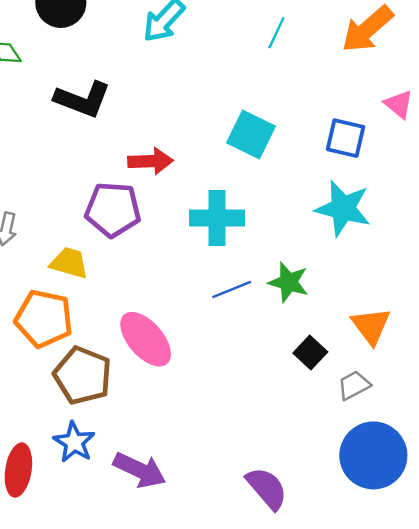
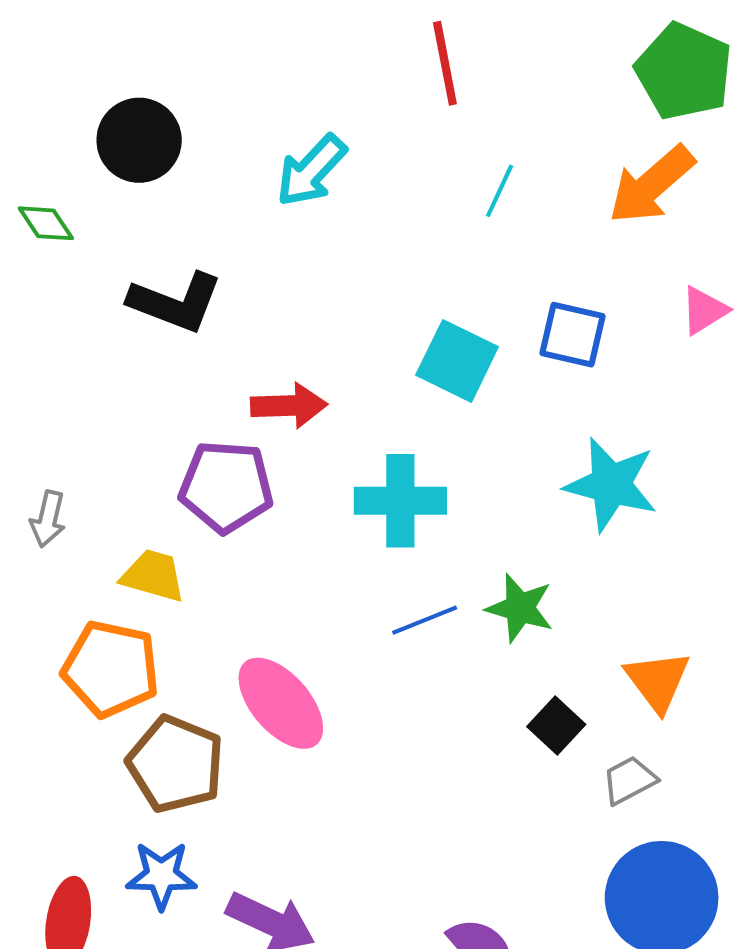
pink triangle: (399, 104) -> (704, 310), turned 48
blue square: (345, 138) -> (572, 335), moved
blue star: (74, 442) -> (161, 875), turned -30

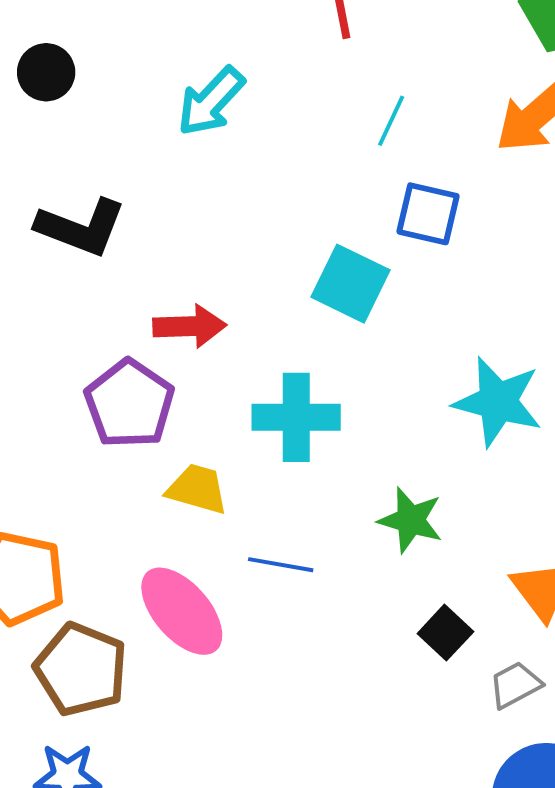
black circle: (139, 140) -> (46, 72), size x0.7
blue square: (572, 335) -> (428, 214), moved
purple pentagon: (226, 487) -> (129, 404), turned 30
yellow trapezoid: (153, 576) -> (197, 489), moved
blue line: (425, 620) -> (281, 565), moved, turned 32

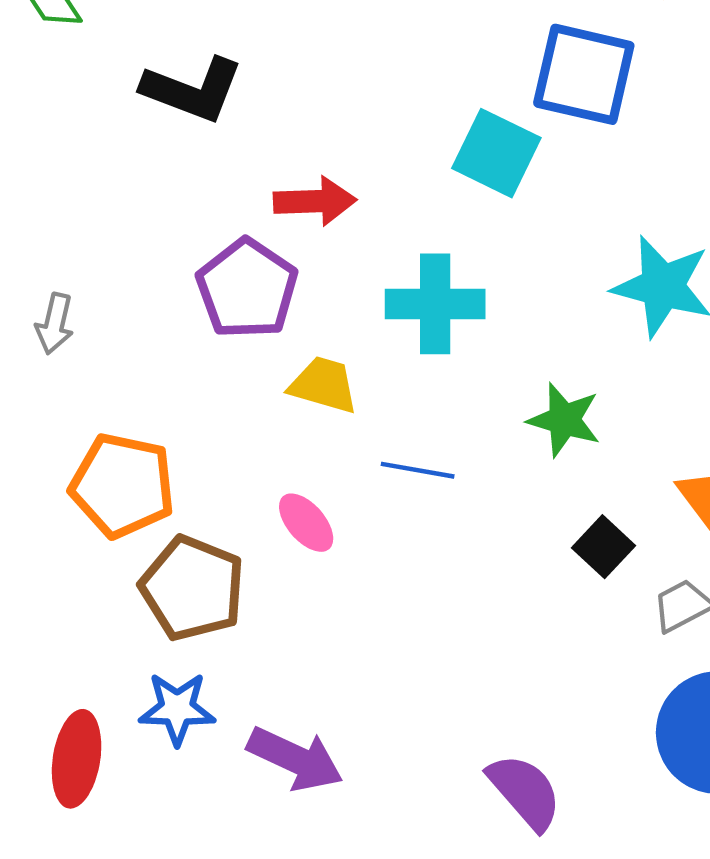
blue square: (428, 214) -> (584, 74), size x1.4
pink ellipse: (182, 611) -> (306, 523), size x0.6

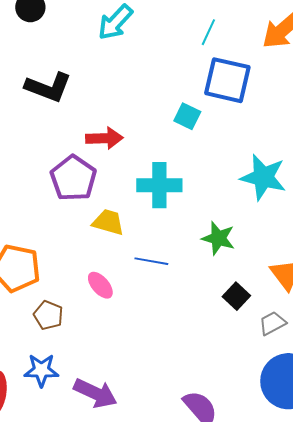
cyan square: (496, 153) -> (187, 116), size x0.7
brown pentagon: (192, 588) -> (48, 315), size x0.6

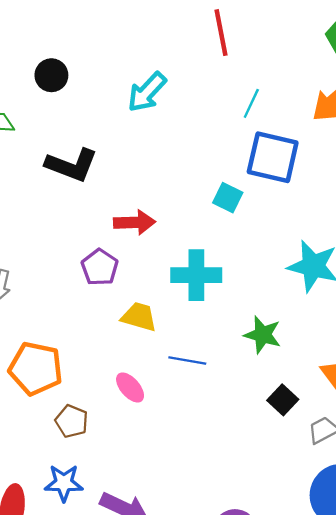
purple pentagon: (73, 178) -> (100, 267), size x0.7

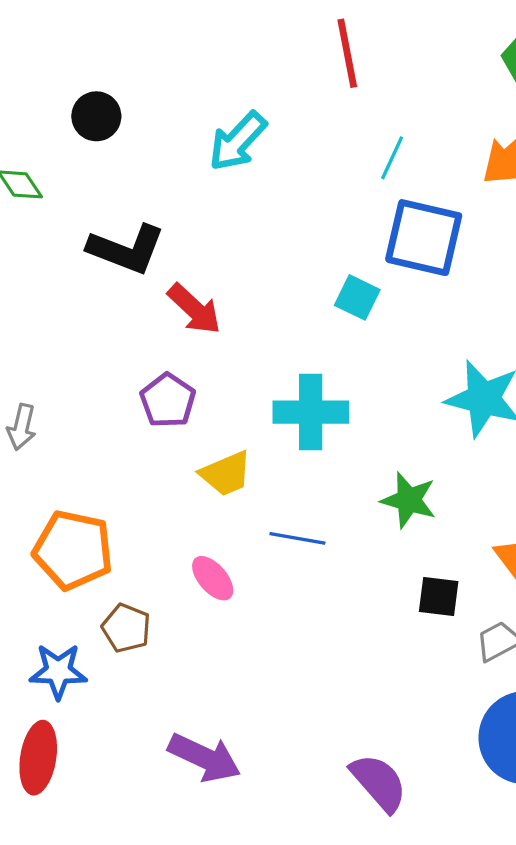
red arrow: (135, 222) -> (194, 309), moved, turned 45
yellow trapezoid: (139, 317) -> (226, 474), turned 141
black square: (283, 400) -> (439, 596), turned -36
blue star: (64, 483) -> (58, 671), moved

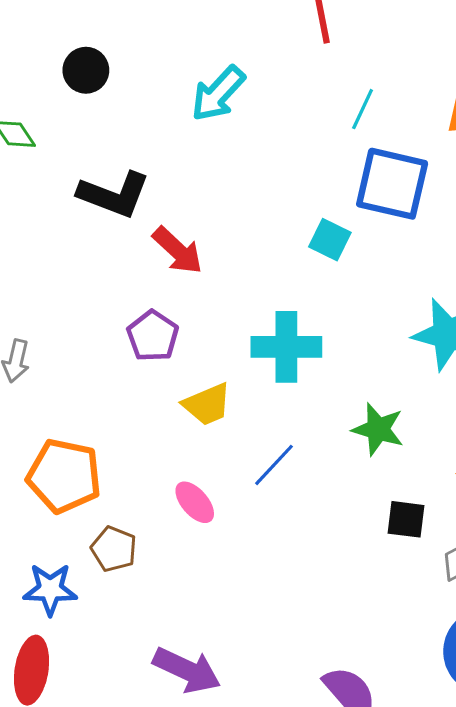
blue line: (297, 538) -> (274, 465), turned -57

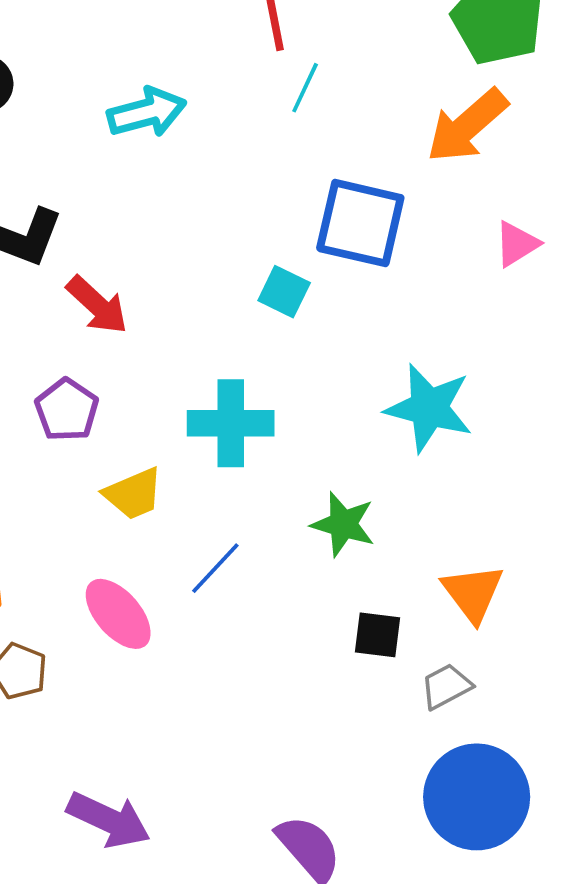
cyan arrow: (218, 94) -> (147, 112), turned -148
cyan line: (363, 109) -> (305, 88), moved
pink ellipse: (195, 502) -> (118, 614), size x1.4

